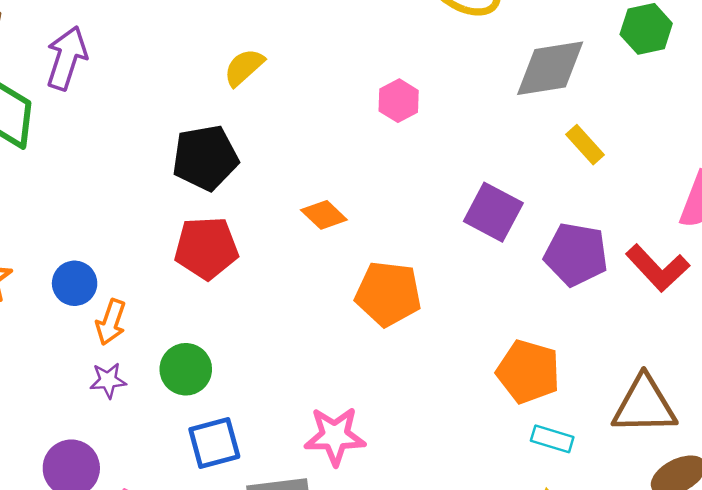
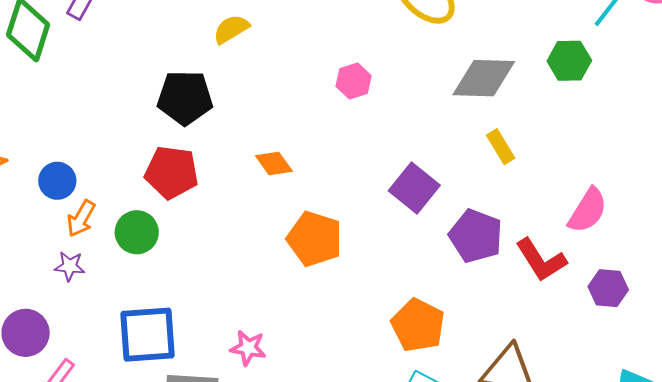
green circle: (186, 369) -> (137, 232), moved
pink star: (335, 436) -> (248, 348), size x0.7
blue square: (214, 443) -> (148, 335), size x1.4

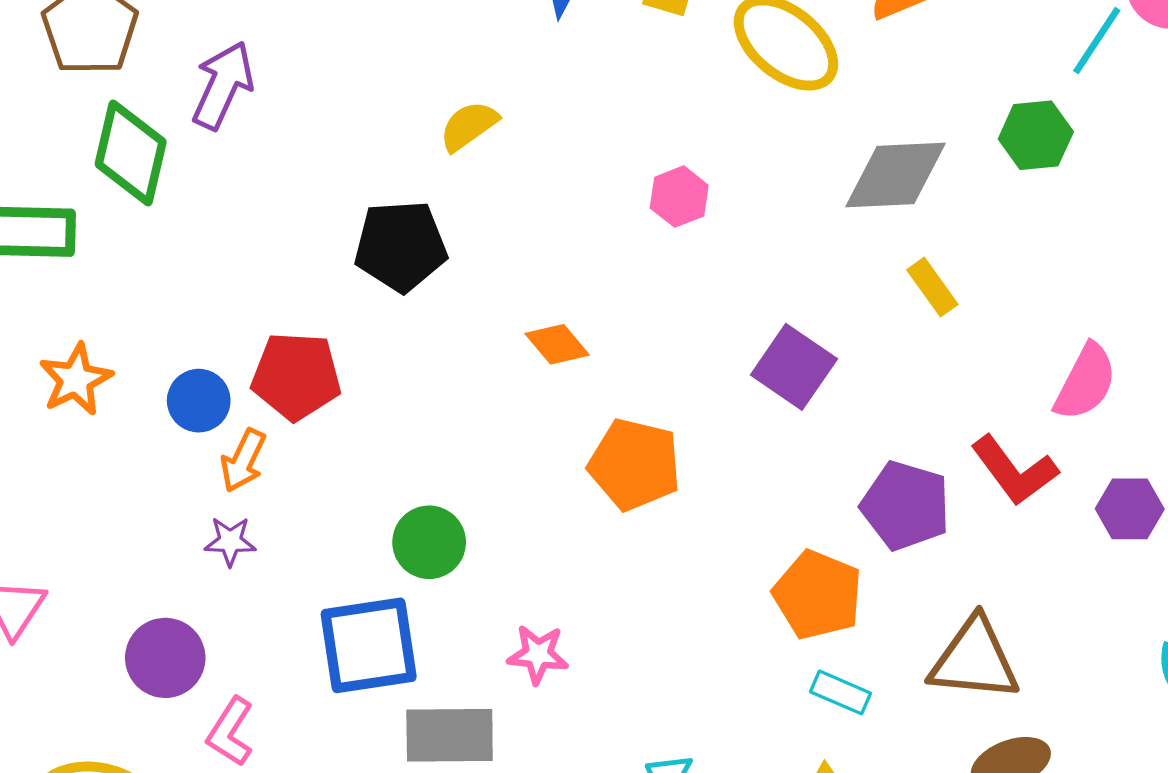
red pentagon: (172, 172) -> (296, 376), moved
green circle: (137, 232) -> (429, 542), moved
purple pentagon: (476, 236) -> (906, 506), moved

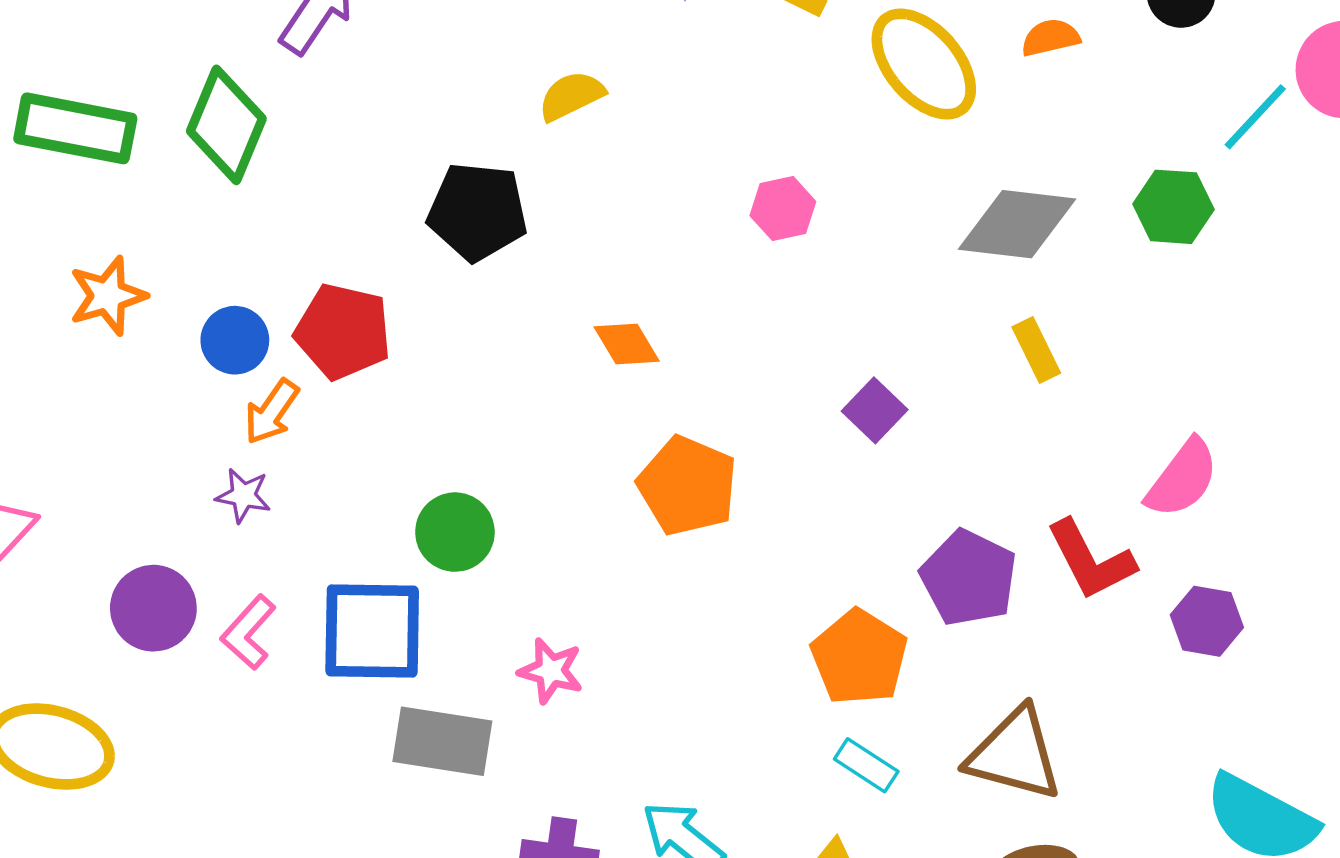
green diamond: (131, 153) -> (226, 125), moved
purple square: (794, 367) -> (875, 410), size x0.7
pink L-shape: (230, 732) -> (249, 632), moved

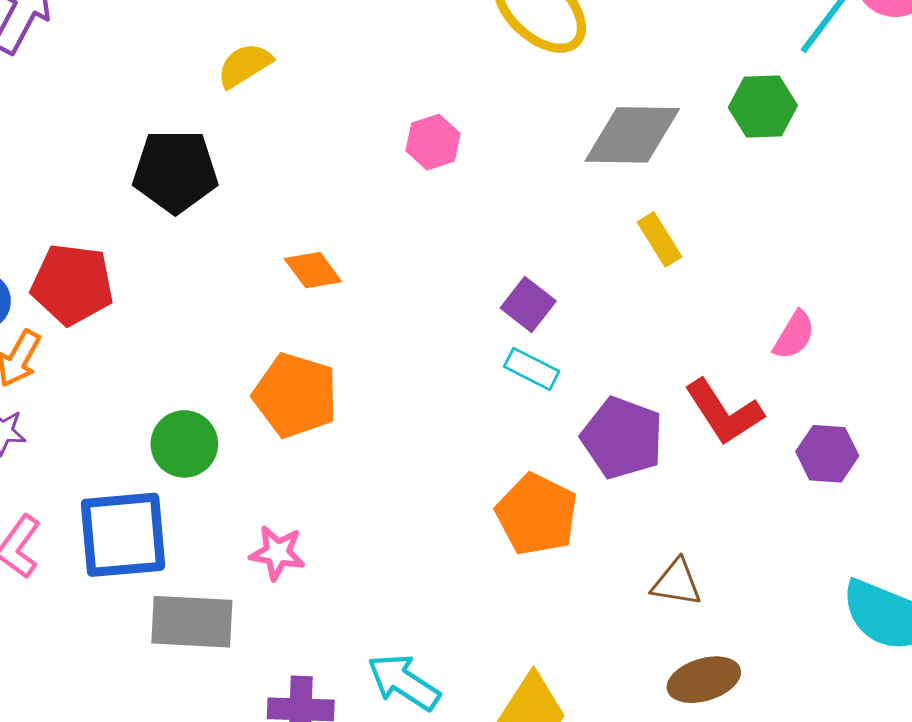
pink semicircle: (1182, 478) -> (794, 335), size x0.7
orange pentagon: (688, 486) -> (295, 395), moved
brown triangle: (1015, 754) -> (676, 583), size x0.6
cyan rectangle: (866, 765) -> (532, 369), moved

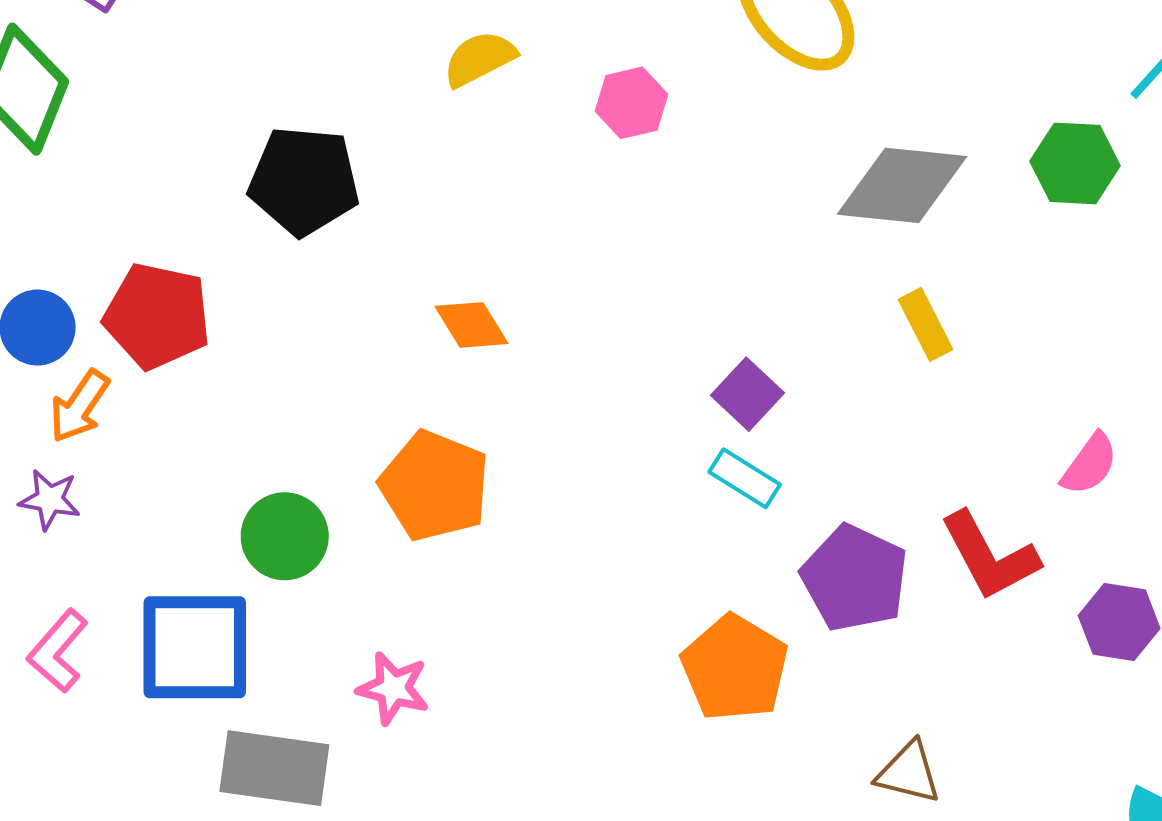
yellow semicircle: (245, 65) -> (479, 59), moved
pink hexagon: (433, 142) -> (631, 103), moved

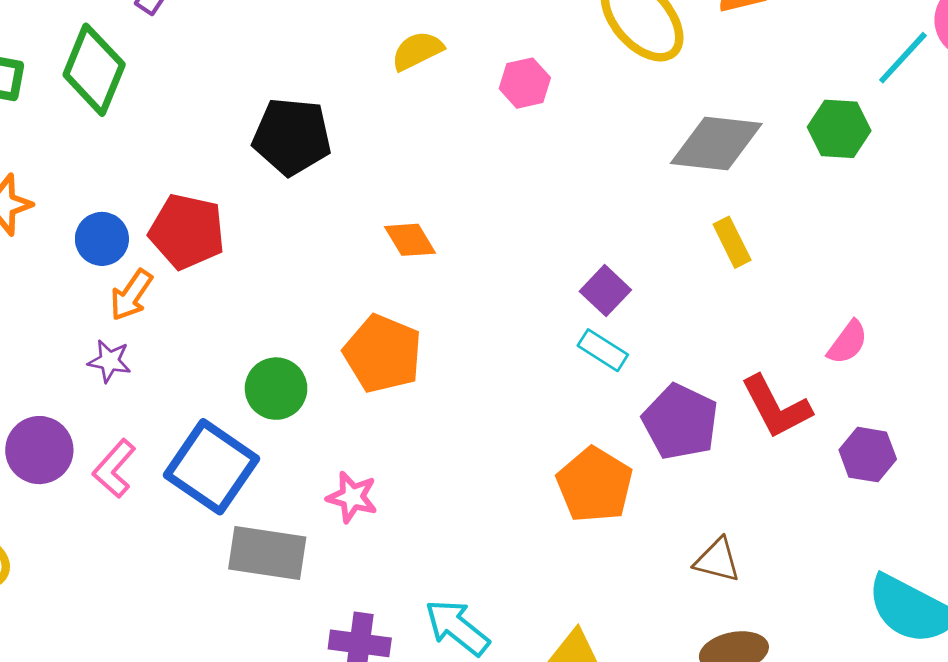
blue square: (195, 647) -> (211, 467), turned 34

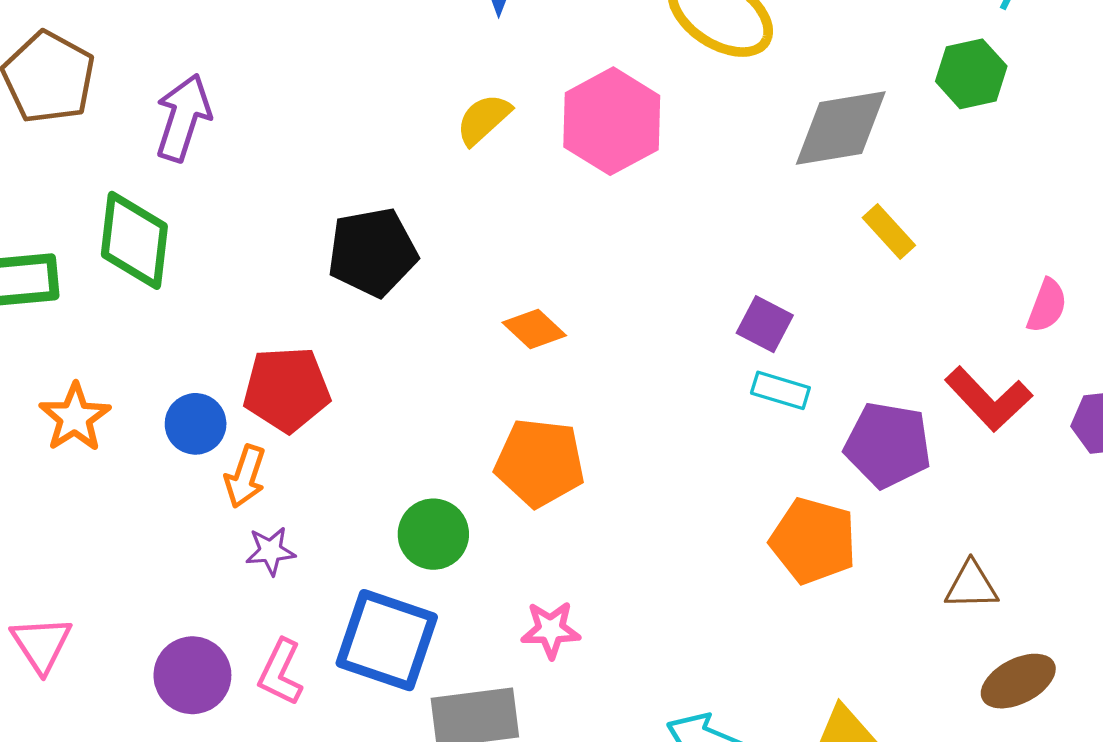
pink hexagon: (525, 83) -> (612, 121), size x1.8
purple star: (109, 361) -> (270, 551), moved

